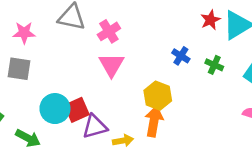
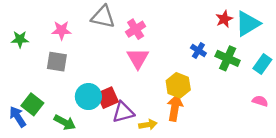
green cross: (214, 65) -> (228, 58), size x1.5

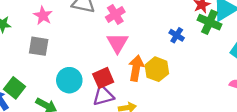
pink star: (61, 30) -> (43, 16), turned 30
green cross: (228, 58) -> (209, 22), moved
red square: (107, 98) -> (103, 78), moved
orange arrow: (175, 108) -> (136, 68), moved

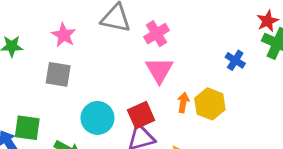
orange arrow: (136, 68) -> (183, 102), size x0.6
green square: (14, 88) -> (27, 128), turned -30

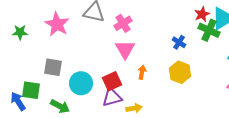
pink star: (64, 35) -> (57, 24), size x1.4
gray square: (58, 74) -> (53, 67), moved
yellow hexagon: (210, 104) -> (180, 72), moved

